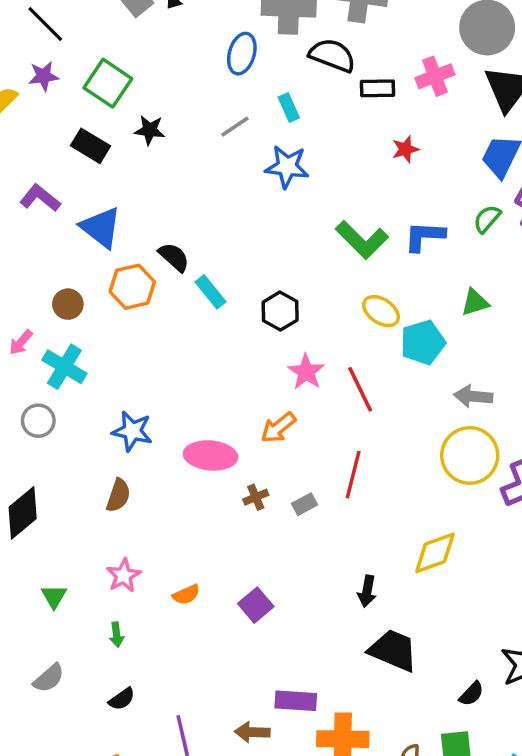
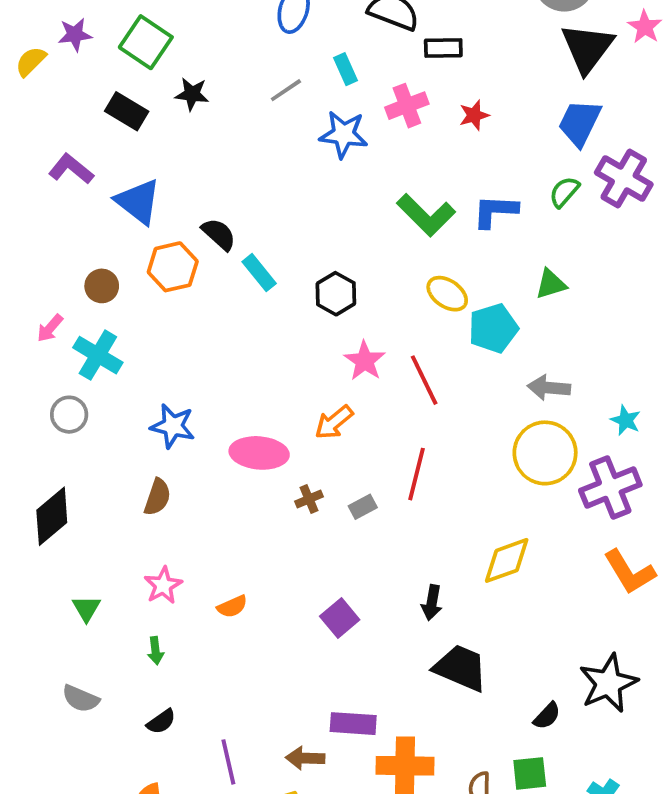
pink cross: (435, 76) -> (407, 106), moved
purple square: (256, 605) -> (340, 618), moved
gray semicircle: (49, 678) -> (81, 699), turned 64

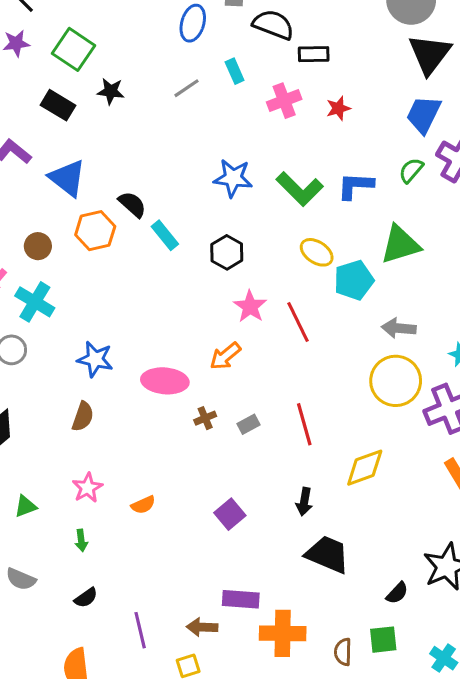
blue star: (344, 134) -> (233, 178), moved
green triangle: (551, 284) -> (400, 245), size x1.6
red line: (416, 474) -> (304, 424), moved, turned -30
green triangle: (86, 608) -> (25, 506), turned 40

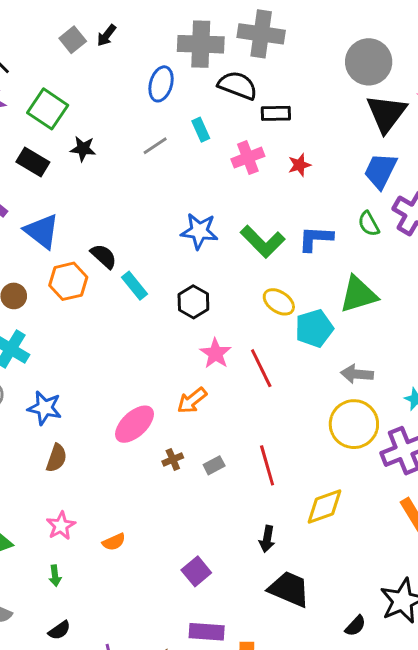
green semicircle: (411, 170) -> (369, 224), turned -70
blue star: (95, 359) -> (45, 408), moved
pink ellipse: (165, 381) -> (135, 424), turned -48
purple square: (230, 514) -> (196, 571), moved

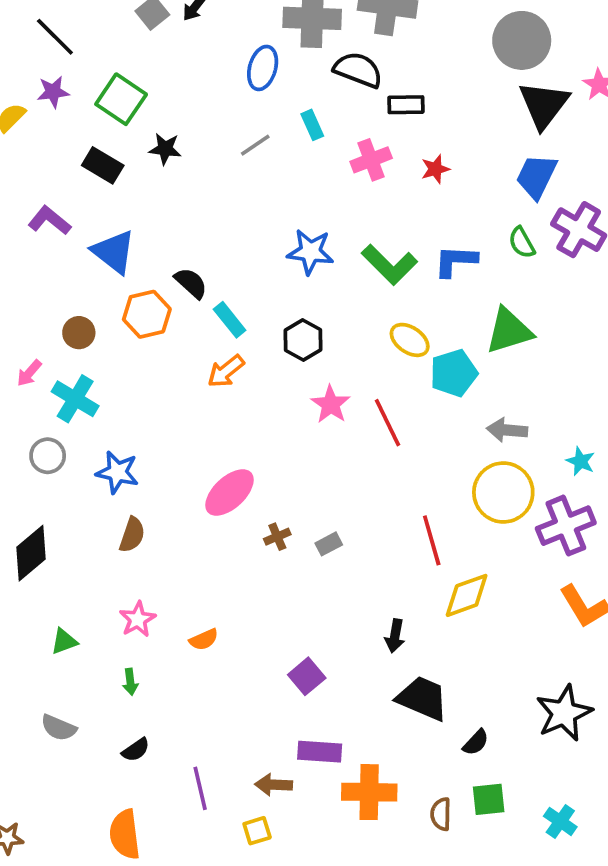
orange arrow: (192, 401) -> (226, 371), moved
red line: (267, 465) -> (432, 540), moved
black semicircle: (355, 626) -> (476, 742), moved

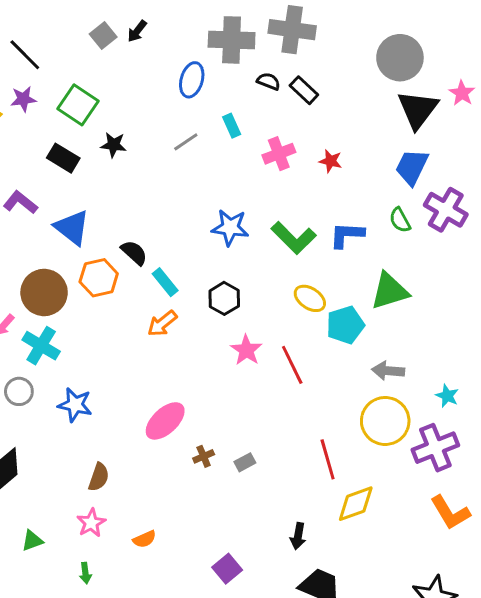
black semicircle: (358, 70) -> (269, 81), size x0.6
black rectangle: (406, 105) -> (304, 90), moved, turned 44
red star: (435, 169) -> (331, 161), turned 30
brown circle: (79, 333) -> (44, 292), size x1.8
brown semicircle: (132, 535) -> (99, 477), moved

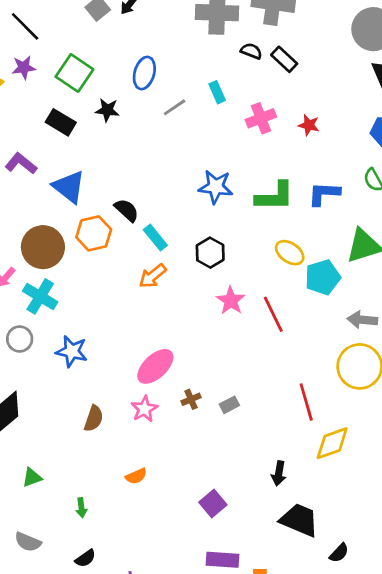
blue ellipse: (192, 80) -> (144, 73), moved
green L-shape: (294, 238) -> (275, 196), turned -45
pink star: (91, 523) -> (144, 409), moved

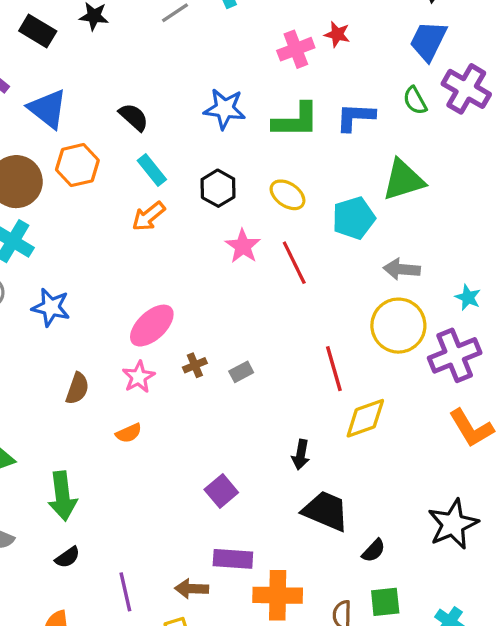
pink cross: (261, 118) -> (296, 49), moved
black semicircle: (127, 210) -> (134, 117), moved
yellow ellipse: (290, 253) -> (288, 195), moved
orange semicircle: (136, 476) -> (129, 433), moved
green arrow: (81, 508) -> (62, 496), size x2.0

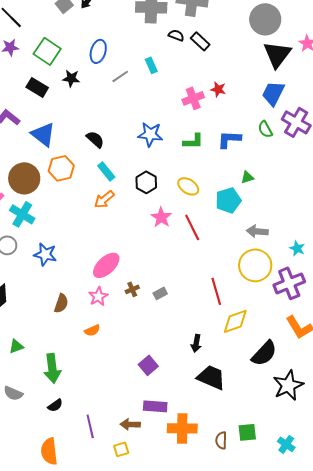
green L-shape: (296, 120) -> (193, 141), size x0.7
green triangle: (403, 180) -> (247, 177), moved, size x0.5
black semicircle: (374, 551) -> (264, 353), moved, size x1.8

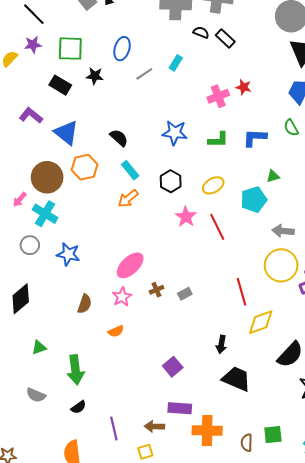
green square: (47, 51) -> (70, 49), turned -32
cyan rectangle: (151, 65) -> (176, 63), turned 56
yellow ellipse: (188, 186) -> (213, 185), turned -65

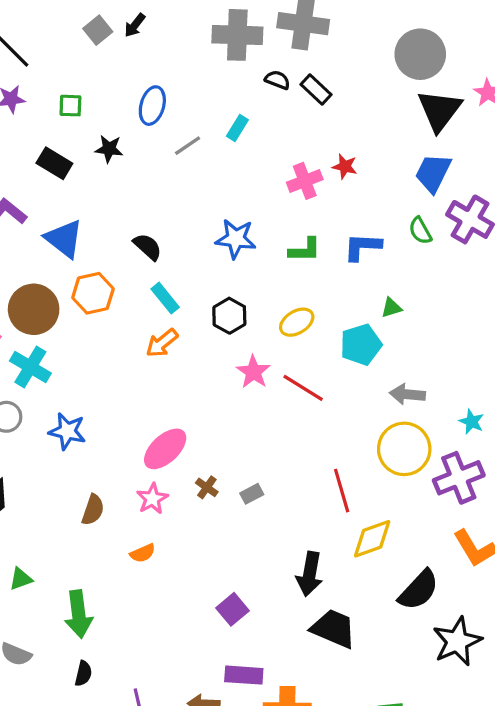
green square: (70, 49) -> (70, 106), size x0.6
red line: (217, 227) -> (303, 388), turned -32
brown cross: (156, 290) -> (207, 487), turned -32
black arrow: (221, 344) -> (310, 574), size x1.5
black semicircle: (78, 407) -> (83, 673), turned -42

